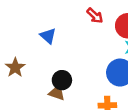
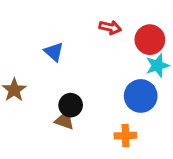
red arrow: (95, 16) -> (110, 27), turned -30

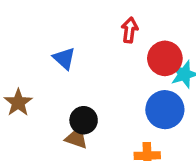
red arrow: (110, 27) -> (130, 30), turned -95
red circle: (150, 40) -> (165, 58), moved

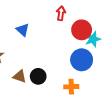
black circle: (84, 120) -> (38, 76), moved
brown triangle: (77, 138) -> (20, 76), moved

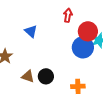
blue circle: (82, 60) -> (83, 47), moved

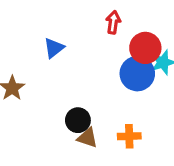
blue triangle: (31, 31) -> (54, 48), turned 40
brown triangle: (28, 76) -> (88, 138), moved

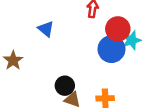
blue triangle: (54, 48) -> (46, 29), turned -42

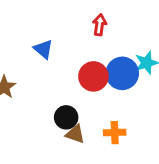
red circle: (118, 29) -> (93, 76), moved

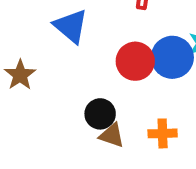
blue triangle: (43, 49) -> (71, 26), size x1.4

